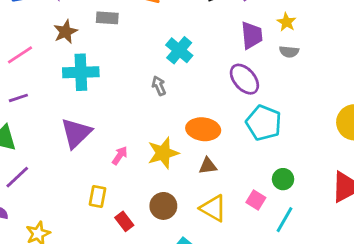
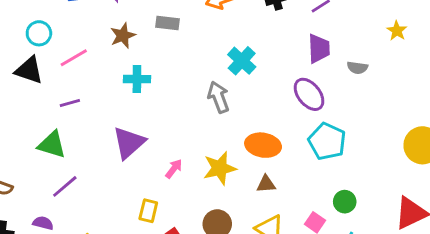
yellow star: (286, 22) -> (397, 31), moved
cyan cross: (81, 72) -> (137, 79), size x0.7
gray arrow: (159, 86) -> (218, 97), size x1.5

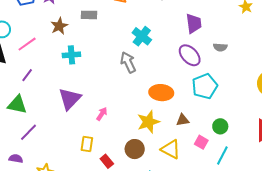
gray semicircle: (357, 68) -> (220, 47), moved
purple line: (70, 103) -> (27, 75), turned -32
cyan pentagon: (327, 141) -> (205, 86), turned 30
yellow star: (220, 168) -> (148, 122), moved
brown triangle: (266, 184) -> (183, 120), moved

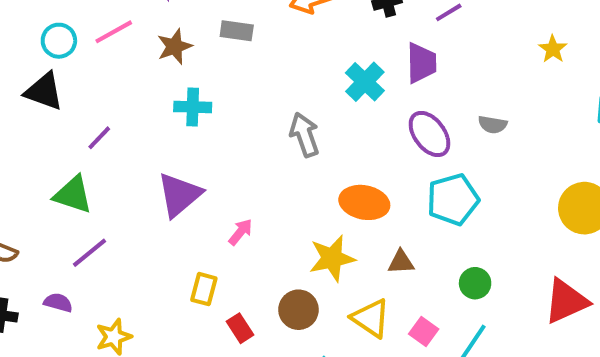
purple trapezoid: (194, 23) -> (421, 63), moved
cyan cross: (142, 36) -> (365, 82), moved
pink line: (27, 44) -> (114, 32), moved
pink square: (201, 142) -> (424, 332), moved

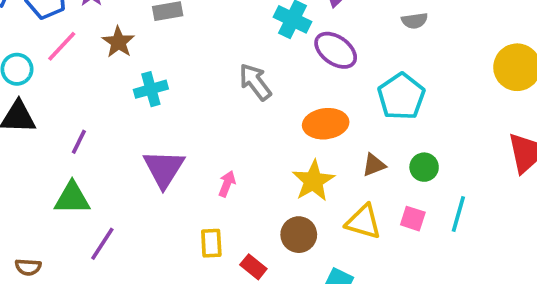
purple ellipse: (429, 134) -> (336, 50), moved
green circle: (475, 283) -> (424, 167), moved

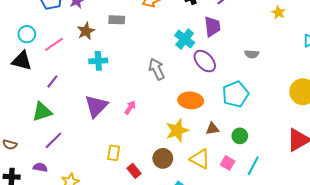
pink line: (62, 46) -> (54, 44), moved
pink arrow: (227, 184) -> (130, 108), moved
green triangle: (72, 198) -> (42, 112), turned -30

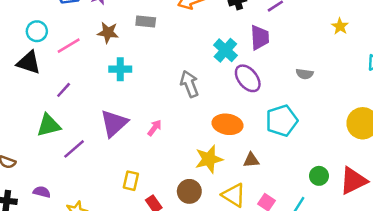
brown star: (86, 31) -> (108, 32), turned 30
green circle: (240, 136) -> (319, 176), moved
purple line: (53, 140) -> (74, 149), moved

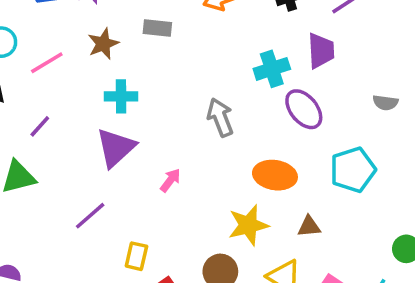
brown star: (108, 32) -> (103, 44), turned -30
cyan cross: (225, 50) -> (272, 69), turned 30
purple triangle: (114, 123) -> (116, 148), moved
purple line: (74, 149) -> (90, 216), moved

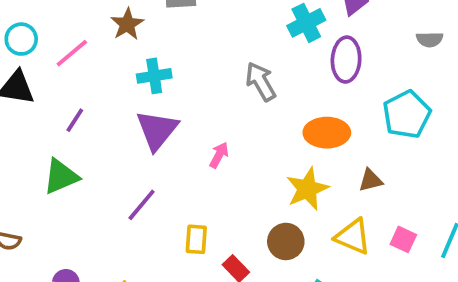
purple ellipse: (304, 109) -> (346, 60), turned 51

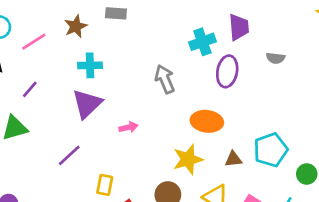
gray semicircle: (430, 39) -> (276, 58), moved
cyan pentagon: (407, 114) -> (271, 150), moved
pink arrow: (219, 155) -> (129, 127), turned 42

